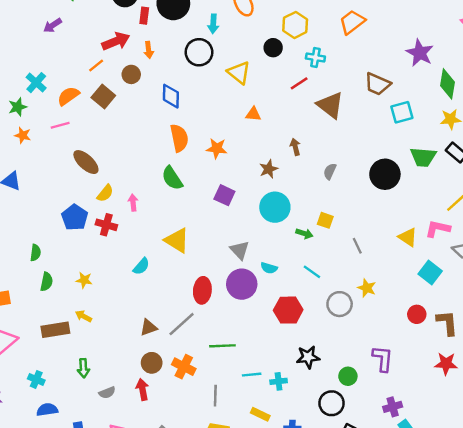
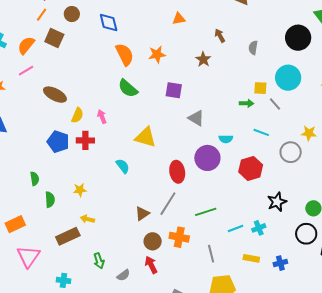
cyan circle: (275, 207) -> (288, 78), moved
gray line: (357, 246) -> (275, 104), moved
gray triangle: (240, 250) -> (196, 118), moved
cyan semicircle: (141, 266) -> (123, 166), turned -63

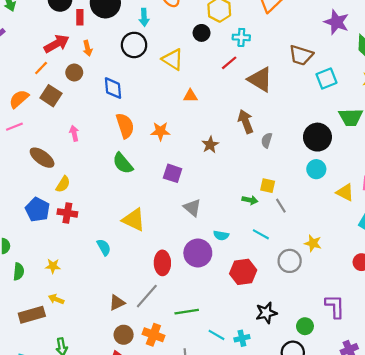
brown arrow: (220, 36) -> (246, 121), moved, size x1.5
cyan circle: (288, 78) -> (316, 169), moved, size x0.7
pink arrow: (102, 117) -> (74, 133), moved
cyan line: (236, 228) -> (216, 335), turned 42

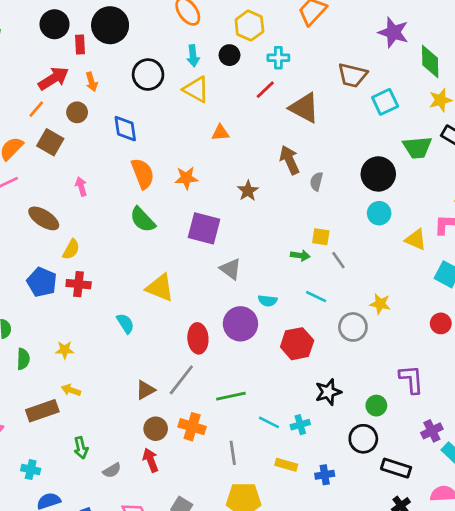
cyan arrow: (144, 17) -> (193, 56), moved
purple square: (173, 173) -> (204, 228), size x1.4

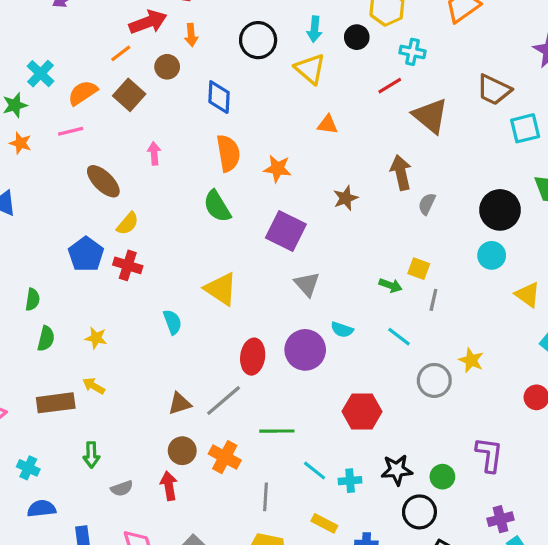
gray line: (338, 260) -> (433, 300), turned 36
red hexagon: (297, 344) -> (362, 412), moved
black star: (328, 392) -> (397, 470), moved

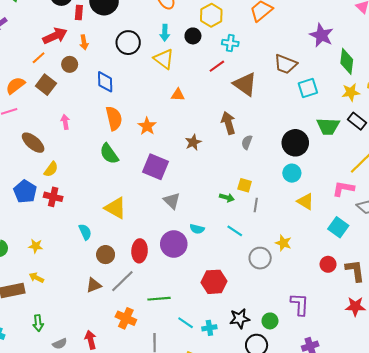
orange star: (278, 169) -> (147, 126), turned 30
yellow triangle: (528, 295) -> (305, 201), moved
brown circle: (182, 451) -> (106, 255), moved

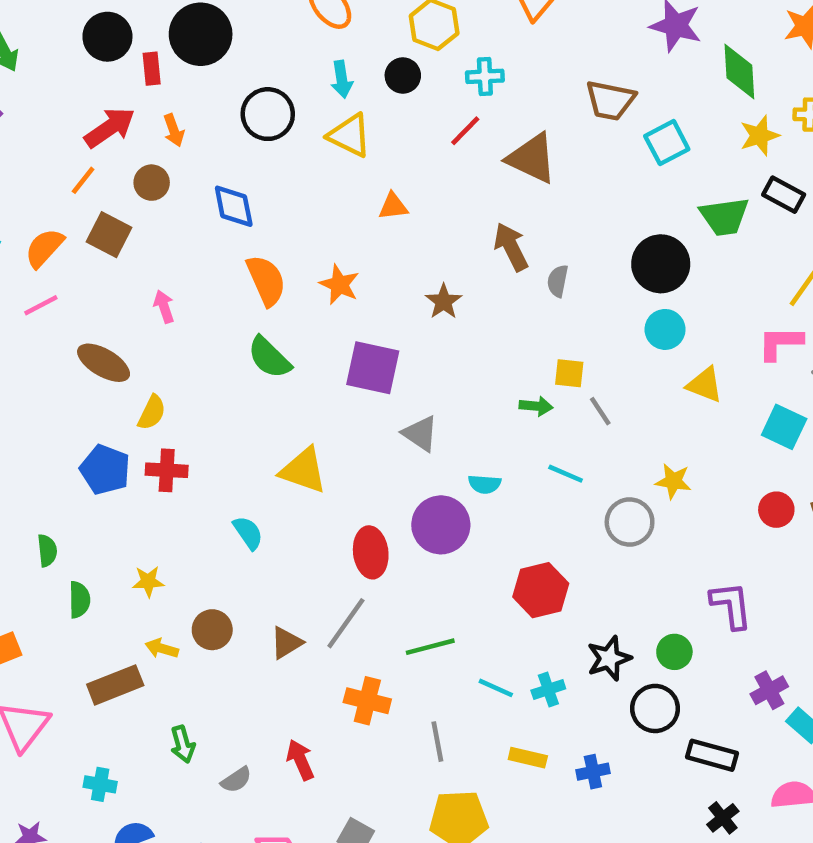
gray line: (256, 205) -> (600, 411), turned -32
brown circle: (106, 255) -> (212, 630), moved

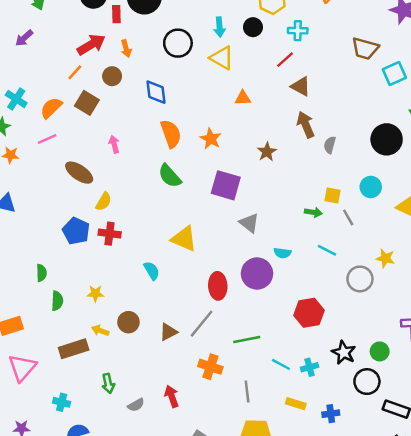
brown triangle: (532, 158) -> (301, 86), moved, size x0.7
cyan circle: (665, 329) -> (371, 187), moved
black star: (609, 658) -> (344, 353), turned -30

